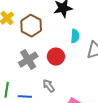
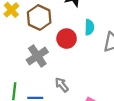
red circle: (56, 57) -> (67, 39), moved

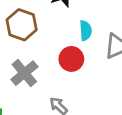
red circle: (67, 39) -> (71, 59), moved

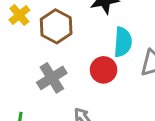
cyan semicircle: (86, 31) -> (123, 42), size x1.4

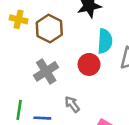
yellow cross: (19, 15) -> (19, 19), turned -36

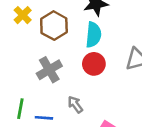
yellow cross: (19, 19) -> (23, 15), turned 30
cyan semicircle: (105, 41) -> (93, 35), moved

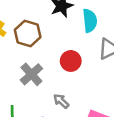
cyan semicircle: (93, 35) -> (90, 21), moved

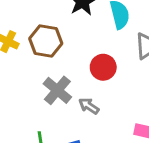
gray arrow: (61, 101) -> (89, 106), moved

